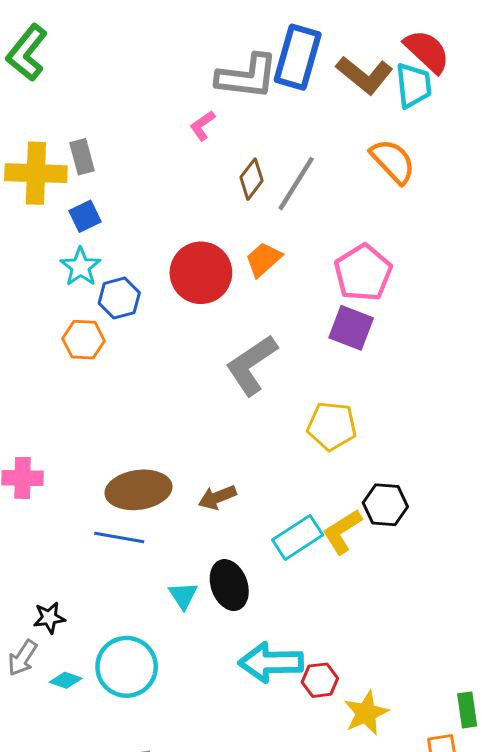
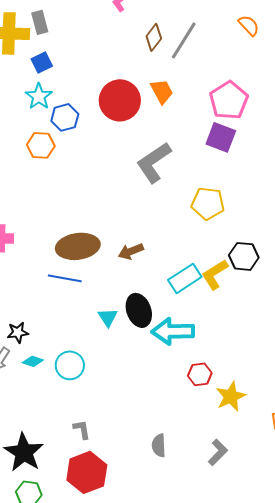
orange semicircle: (393, 161) -> (249, 25), size x0.7
orange trapezoid: (263, 259) -> (162, 91), turned 104
cyan arrow: (271, 662) -> (173, 331), moved
cyan circle: (127, 667) -> (70, 365), size x0.7
cyan diamond: (66, 680) -> (33, 361), moved

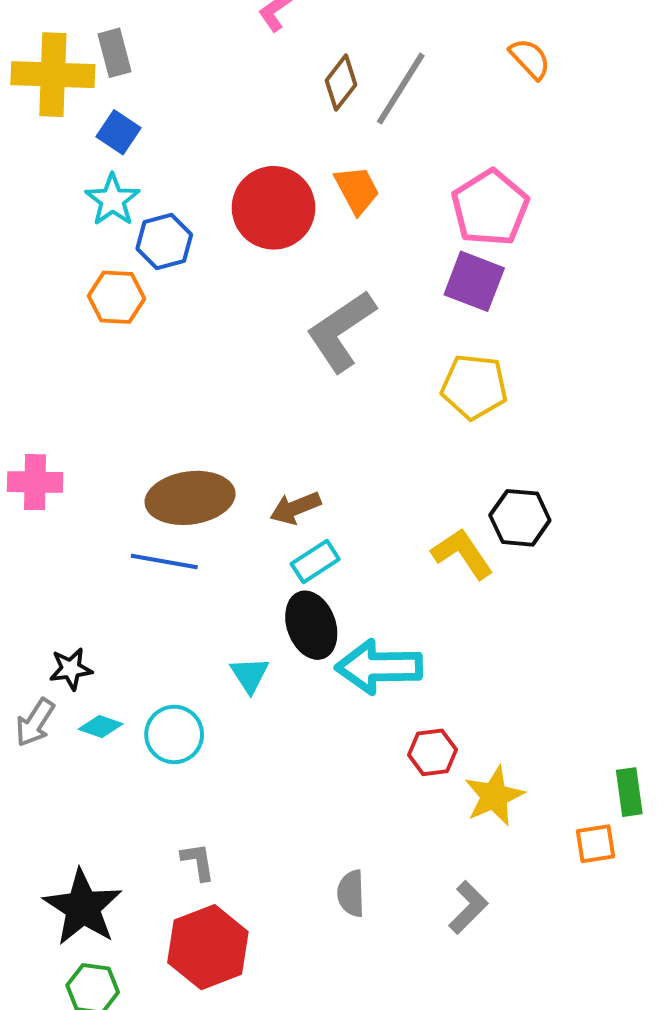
blue square: (42, 62) -> (118, 132), turned -30
yellow pentagon: (208, 203) -> (474, 387), moved
yellow L-shape: (215, 274) -> (462, 554), turned 88
cyan rectangle: (185, 278) -> (315, 562), moved, size x0.7
cyan triangle: (108, 317) -> (250, 675), moved

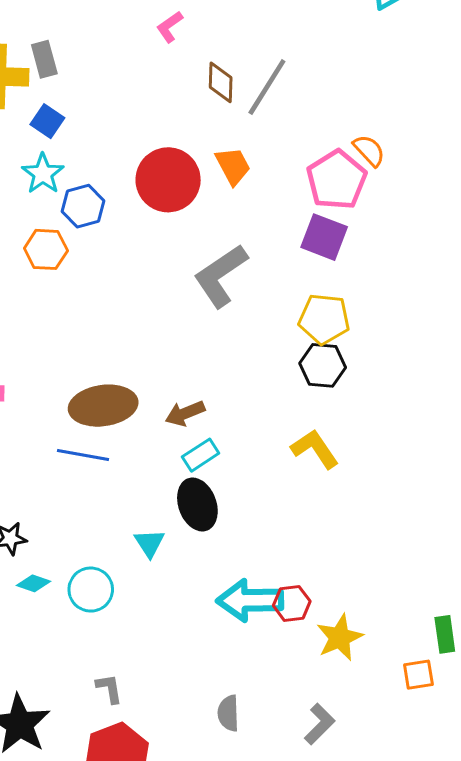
orange semicircle: (530, 59) -> (369, 150), moved
brown diamond: (341, 83) -> (221, 82), turned -36
black hexagon: (520, 518) -> (323, 365), moved
cyan arrow: (379, 667) -> (250, 600), moved

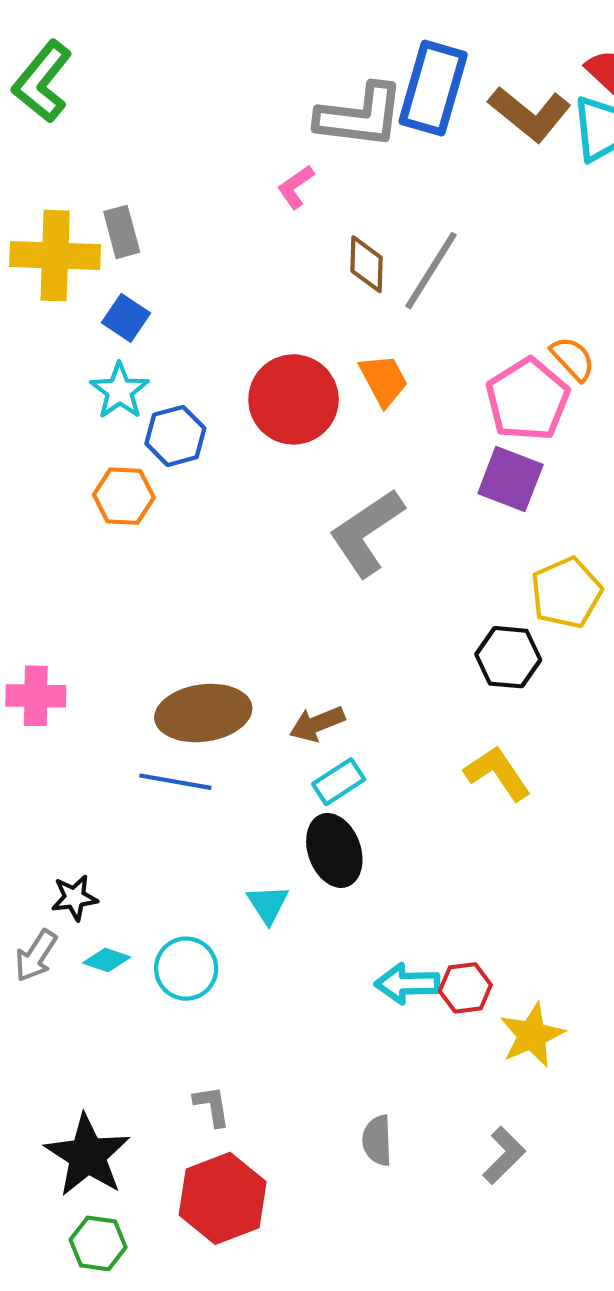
yellow pentagon: (324, 319) -> (566, 593), moved, turned -30
cyan arrow: (250, 600) -> (407, 984), size x0.7

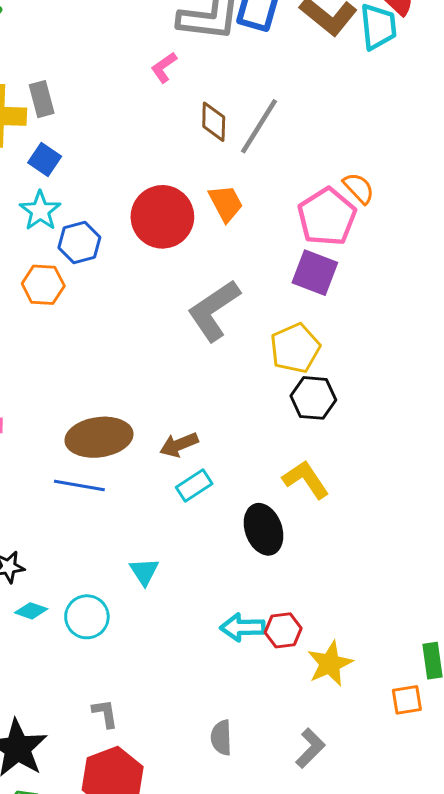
yellow pentagon: (566, 593) -> (295, 348), moved
black ellipse: (334, 850) -> (264, 529), moved

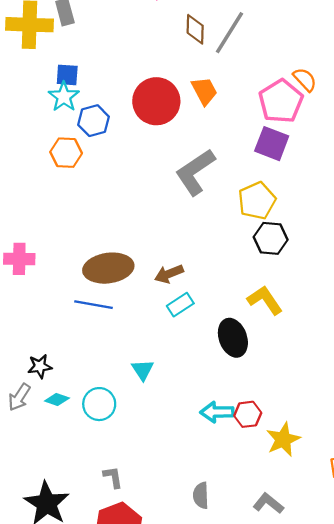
blue square: (45, 159) -> (67, 75), moved, turned -30
gray L-shape: (310, 748) -> (268, 503), turned -96

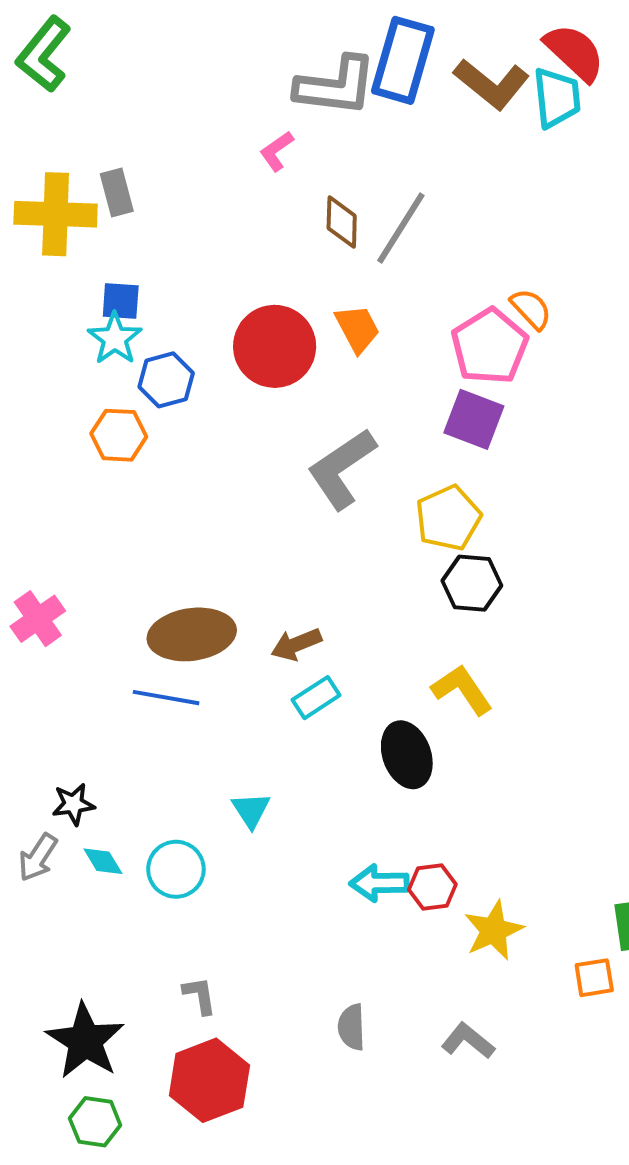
pink cross: (19, 259) -> (38, 619), turned -36
cyan diamond: (57, 399) -> (103, 861), turned 40

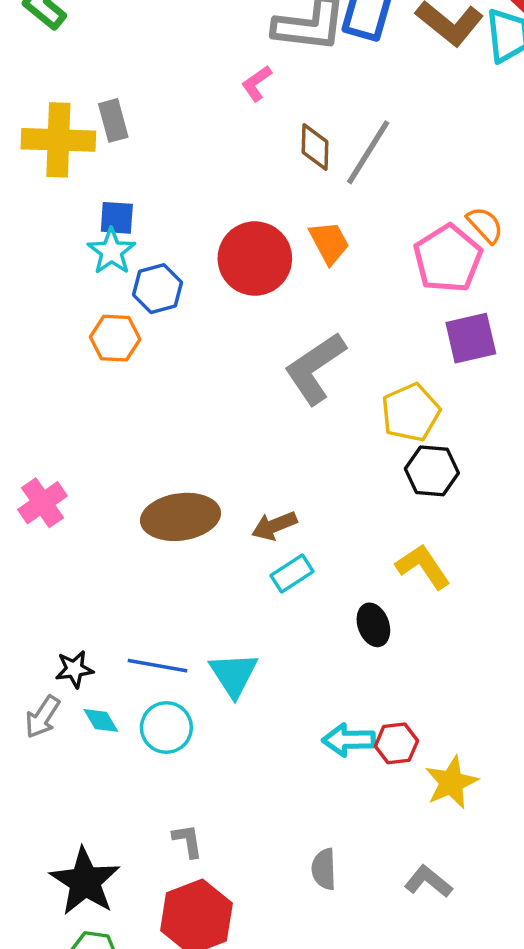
purple square: (474, 419) -> (471, 338), moved, turned -34
blue line: (166, 698) -> (158, 666), moved
black ellipse: (407, 755) -> (373, 625), size x0.7
cyan triangle: (251, 810) -> (234, 674), size x1.4

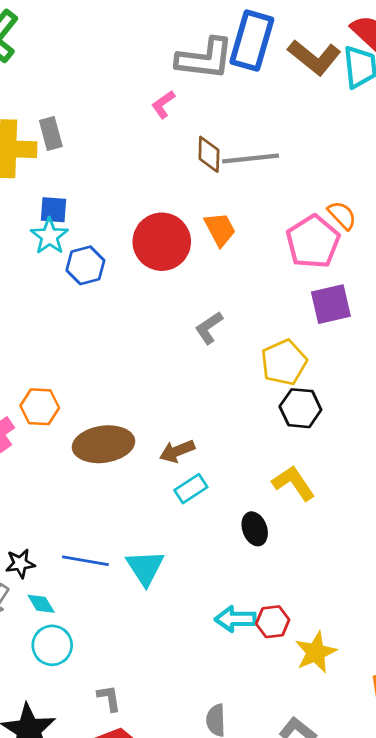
gray line: (368, 152) -> (251, 158), turned 52
orange hexagon: (115, 338) -> (40, 407), moved
gray L-shape: (315, 368) -> (209, 328), size x0.6
cyan circle: (166, 728) -> (52, 645), moved

